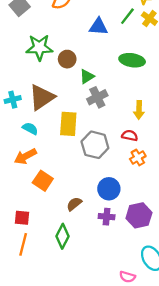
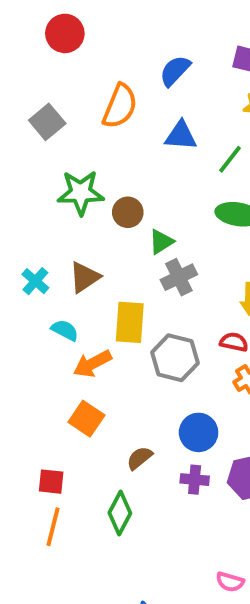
green line: (127, 16) -> (230, 159), moved
blue triangle: (98, 27) -> (181, 136), moved
brown triangle: (42, 97) -> (85, 277), size x0.7
cyan cross: (13, 100) -> (35, 281), turned -35
orange arrow: (25, 156) -> (92, 364), moved

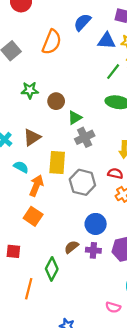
blue triangle: (181, 136) -> (107, 41), moved
green star: (81, 193) -> (30, 90), size x0.7
orange arrow: (92, 364) -> (36, 186), turned 140
brown semicircle: (140, 458) -> (71, 247), moved
orange line: (53, 527) -> (29, 289), moved

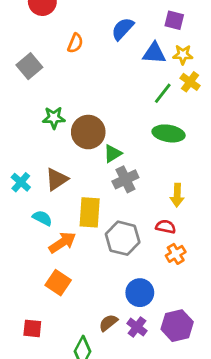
orange semicircle: (52, 42) -> (75, 43), moved, size x0.6
brown circle: (56, 101) -> (88, 132), size x1.5
orange arrow: (36, 186) -> (62, 242), turned 35
purple cross: (93, 250) -> (137, 327), turned 32

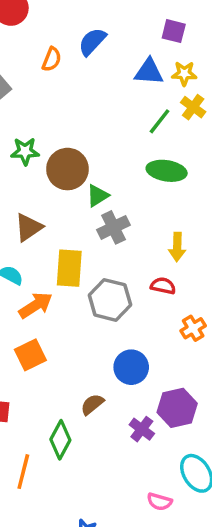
blue semicircle: (123, 29) -> (92, 42), moved
orange cross: (176, 254) -> (193, 328), moved
orange square: (58, 283) -> (30, 355), turned 30
purple cross: (137, 327) -> (142, 429), moved

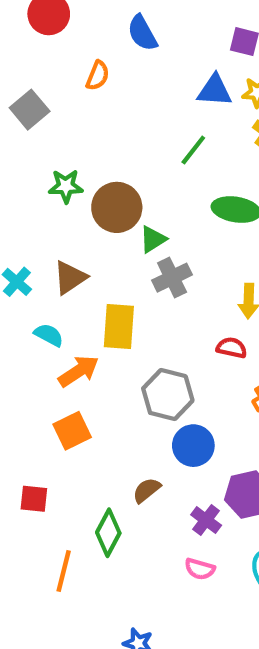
blue semicircle: (92, 42) -> (142, 33), moved, turned -72
green line: (159, 121) -> (193, 150), moved
gray hexagon: (110, 300) -> (168, 395), moved
pink semicircle: (159, 502) -> (200, 569), moved

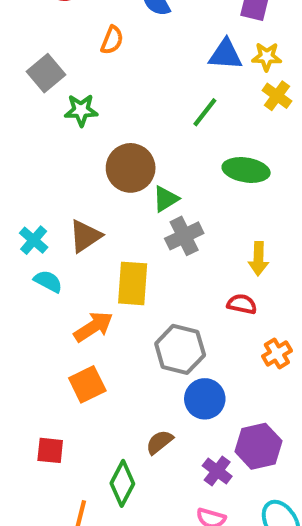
green star: (66, 186) -> (81, 110), moved
cyan semicircle: (49, 335) -> (48, 281), moved

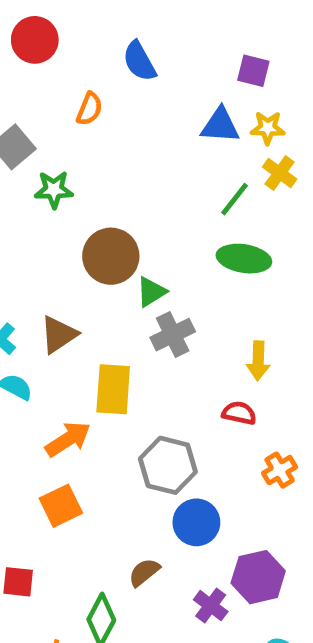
green line: (205, 112) -> (234, 199), moved

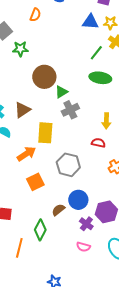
orange square: (61, 506) -> (35, 182), moved
blue circle: (196, 522) -> (78, 200), moved

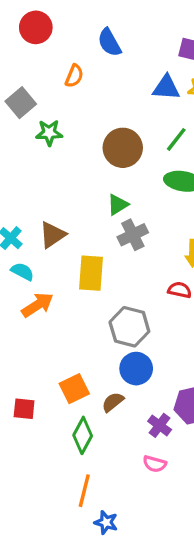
brown circle: (44, 77) -> (123, 148), moved
orange arrow: (26, 154) -> (37, 305), moved
orange square: (35, 182) -> (74, 389), moved
blue circle: (78, 200) -> (136, 369), moved
orange line: (19, 248) -> (84, 491), moved

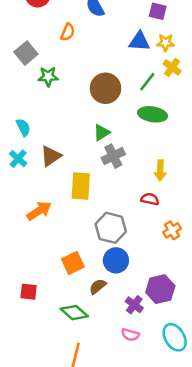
cyan semicircle: (22, 272) -> (23, 127), moved, turned 36
orange square: (74, 389) -> (73, 263), moved
green diamond: (83, 435) -> (74, 313), turned -76

